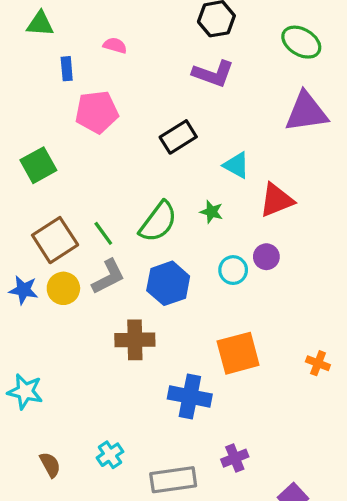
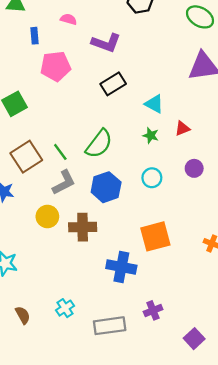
purple L-shape: (213, 74) -> (106, 43), moved
red triangle: (276, 200) -> (182, 128), size x0.6
green star: (211, 212) -> (151, 135), moved
purple circle: (266, 257) -> (194, 168), moved
yellow circle: (63, 288) -> (47, 216), moved

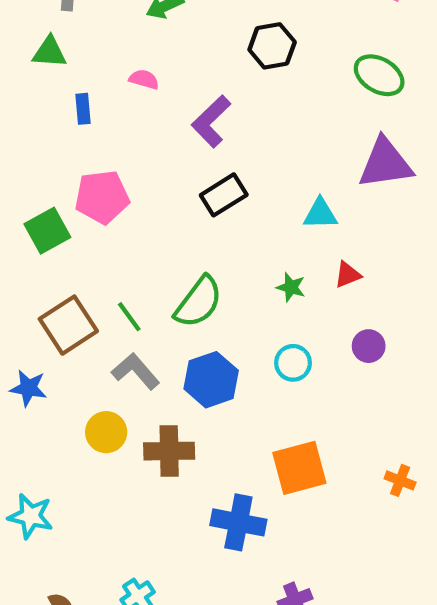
purple L-shape: (106, 43) -> (211, 121), turned 116
pink pentagon: (56, 66) -> (102, 197), moved
cyan triangle: (154, 104) -> (320, 214), moved, turned -30
gray L-shape: (64, 182) -> (136, 371), turned -104

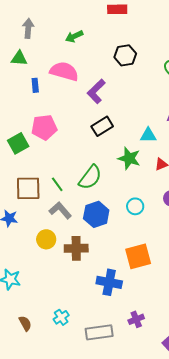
pink semicircle: (144, 79) -> (64, 71), size x2.0
green star: (291, 287) -> (129, 158), moved, size x1.6
brown square: (68, 325) -> (28, 188), turned 32

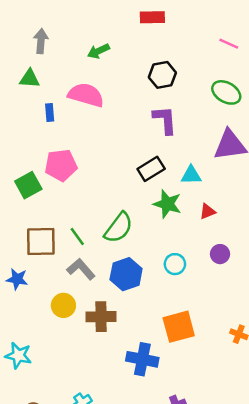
purple L-shape: (96, 91) -> (165, 120), moved, turned 130
black rectangle: (102, 126) -> (151, 169), moved

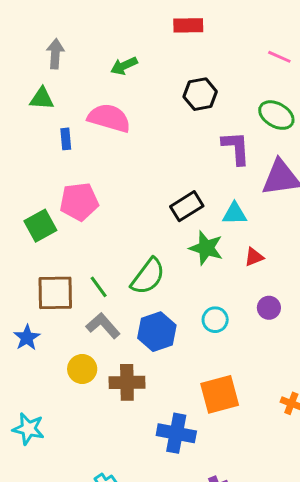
purple L-shape: (165, 120) -> (236, 148), moved
blue star: (17, 279) -> (27, 338), turned 30

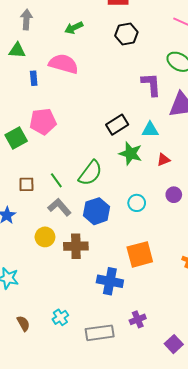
black hexagon: (200, 94) -> (126, 34), moved
brown square: (55, 293) -> (26, 184), size x0.6

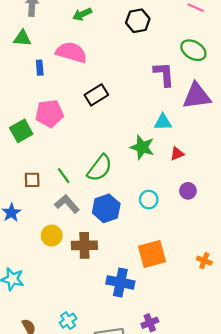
black rectangle: (117, 125) -> (96, 95), moved

